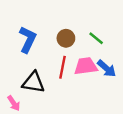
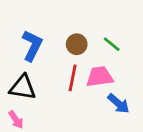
blue arrow: (107, 68) -> (118, 104), moved
black triangle: (33, 82) -> (23, 87), moved

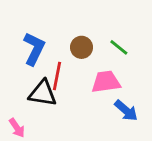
red line: (73, 78) -> (57, 76), moved
black triangle: (23, 87) -> (43, 93), moved

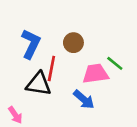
green line: (119, 47) -> (115, 63), moved
blue arrow: (126, 111) -> (84, 99), moved

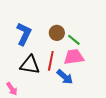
green line: (115, 63) -> (74, 40), moved
red line: (51, 68) -> (51, 61), moved

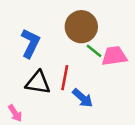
brown circle: (57, 33) -> (81, 27), moved, size x1.6
pink trapezoid: (74, 57) -> (114, 56), moved

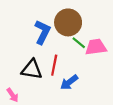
blue L-shape: (30, 43) -> (42, 32), moved
blue arrow: (83, 98) -> (69, 82), turned 102

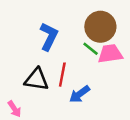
brown circle: (68, 22) -> (100, 27), moved

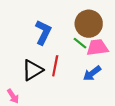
black triangle: (37, 79) -> (32, 70), turned -40
blue arrow: (80, 94) -> (92, 73), moved

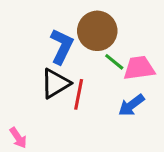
brown circle: (89, 24) -> (97, 31), moved
black triangle: (32, 70) -> (55, 84), moved

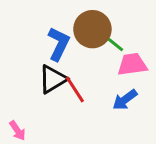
green line: (114, 62) -> (115, 44), moved
red line: (79, 94) -> (75, 89), turned -44

